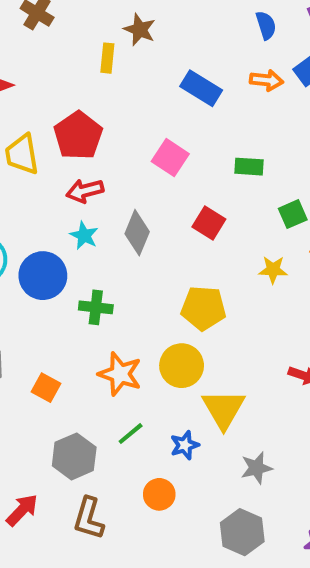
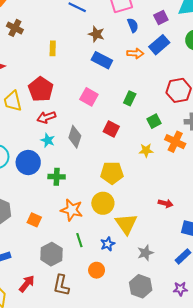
brown star: (140, 30) -> (96, 34), moved
green rectangle: (249, 167) -> (130, 98), turned -64
green line: (131, 434) -> (79, 240), turned -64

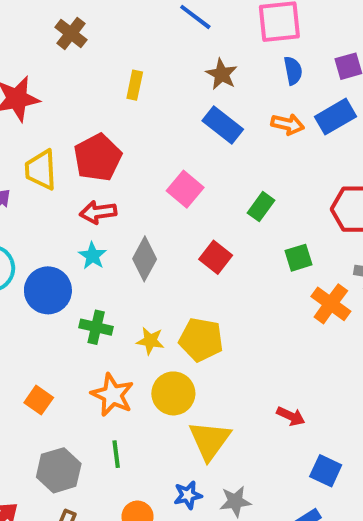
yellow star: (146, 150) -> (150, 341), moved
blue star: (108, 244) -> (188, 495), moved

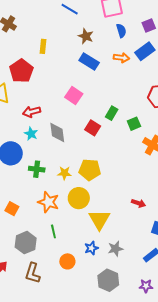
red pentagon: (98, 158) -> (21, 71), moved
green rectangle: (261, 207) -> (112, 113), moved
gray diamond: (145, 259) -> (57, 132), turned -30

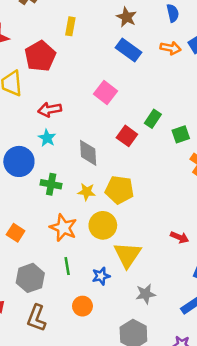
gray diamond: (57, 132) -> (88, 153), moved
blue star: (91, 248) -> (101, 276), moved

